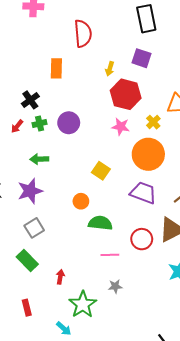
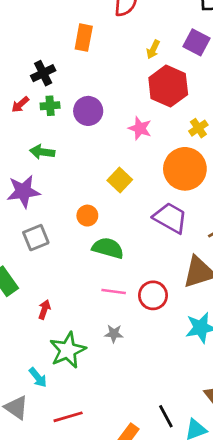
pink star: (121, 127) -> (140, 128), moved
gray square: (34, 228) -> (36, 238), moved
red circle: (142, 239) -> (153, 295), moved

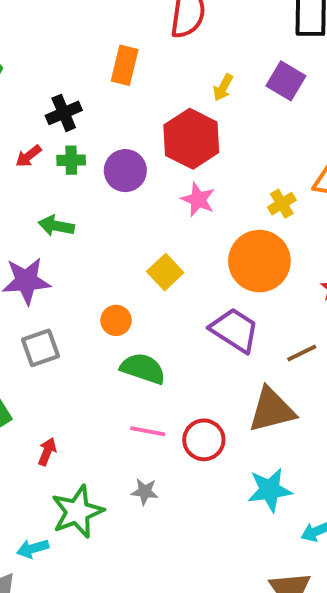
red hexagon: (168, 86) -> (191, 139), moved
cyan arrow: (38, 378) -> (33, 549), turned 110

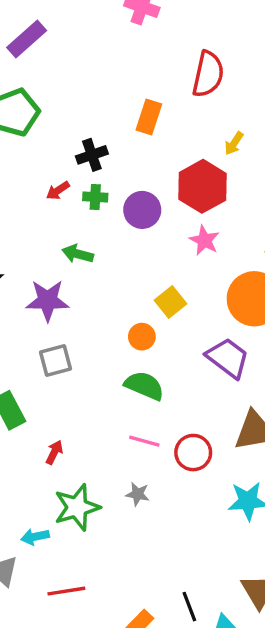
orange circle: (116, 320) -> (142, 337), moved

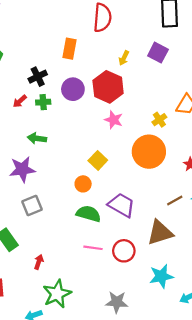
purple circle: (142, 210) -> (73, 89), moved
purple trapezoid: (228, 358) -> (121, 205), moved
gray star: (138, 494) -> (117, 302), moved, size x1.5

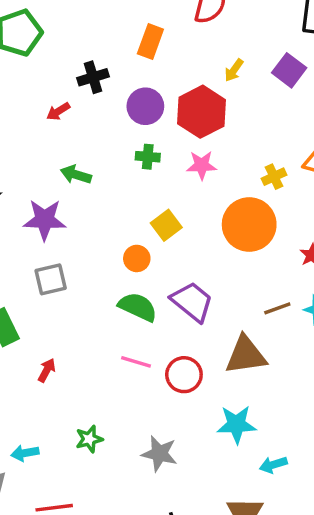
green cross: (43, 102) -> (148, 157), moved
pink star: (114, 120) -> (202, 165), turned -30
green star: (57, 294) -> (89, 439), moved, size x0.6

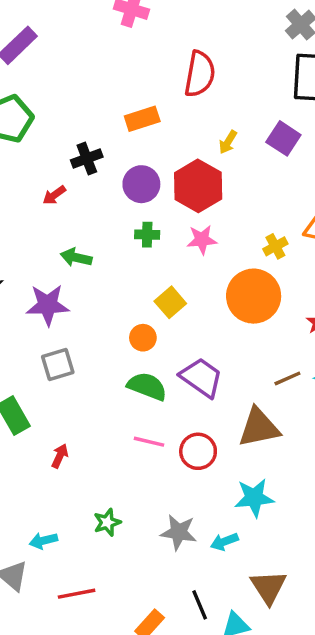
orange rectangle: (150, 41) -> (142, 119), turned 56
cyan arrow: (273, 465) -> (224, 542), moved

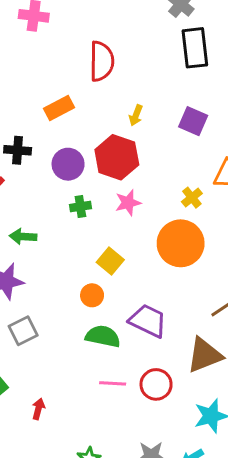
purple square: (283, 138) -> (193, 121), moved
black cross: (87, 159) -> (18, 150), turned 35

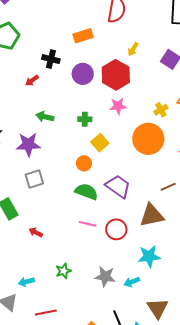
green cross: (80, 207) -> (85, 119), moved
red arrow: (38, 409) -> (36, 232), turned -88

